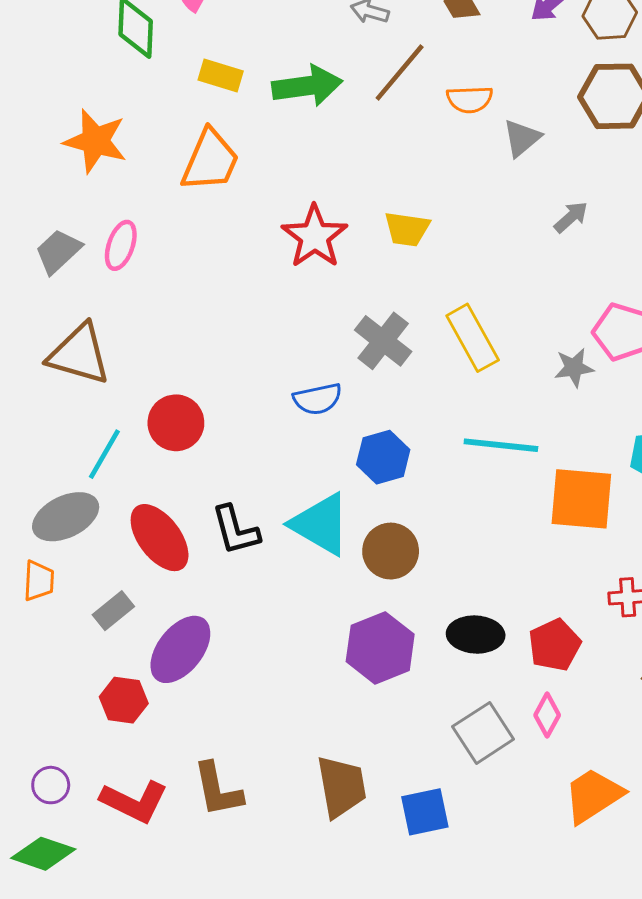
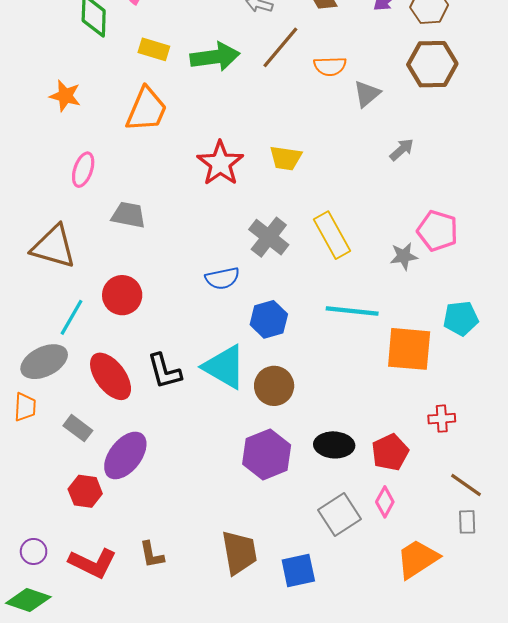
orange star: (95, 141) -> (65, 96), size x0.7
gray trapezoid: (58, 251) -> (128, 215), moved, turned 54
gray rectangle: (113, 611) -> (78, 428), turned 76
brown L-shape: (218, 790) -> (152, 555), size x0.7

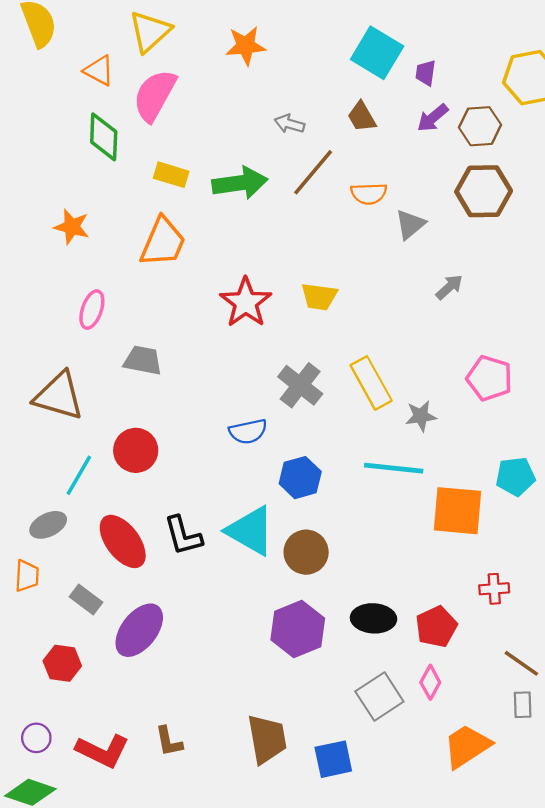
gray star: (404, 256) -> (421, 416), moved
gray ellipse: (44, 362) -> (48, 525), size x0.7
red hexagon: (85, 491) -> (62, 663), moved

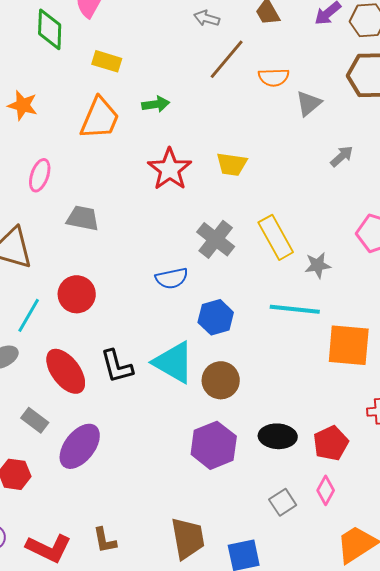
green arrow: (240, 183) -> (156, 104), moved, size x0.6
gray square: (379, 696) -> (283, 502), size x0.7

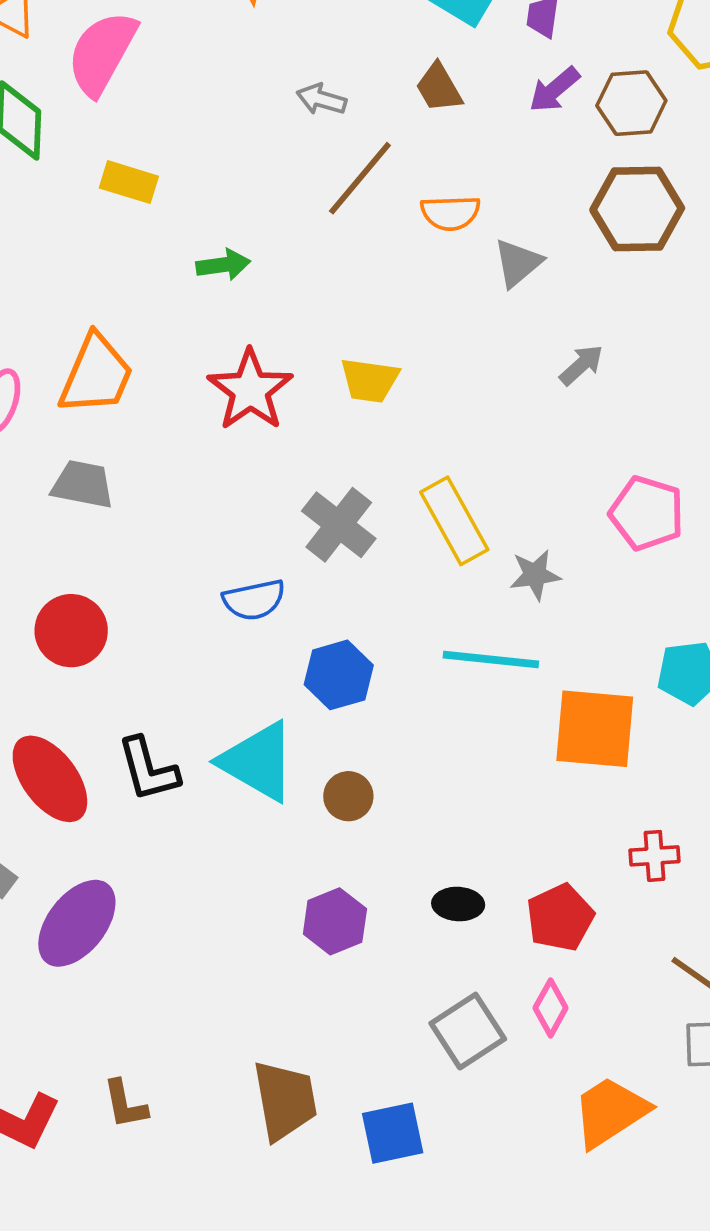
orange trapezoid: (100, 118) -> (96, 375), moved
brown circle: (221, 380) -> (348, 796), size x0.7
black ellipse: (278, 436) -> (458, 904), size x0.7
purple hexagon: (214, 445) -> (335, 921), size x0.7
gray square: (283, 502) -> (468, 1031), size x1.4

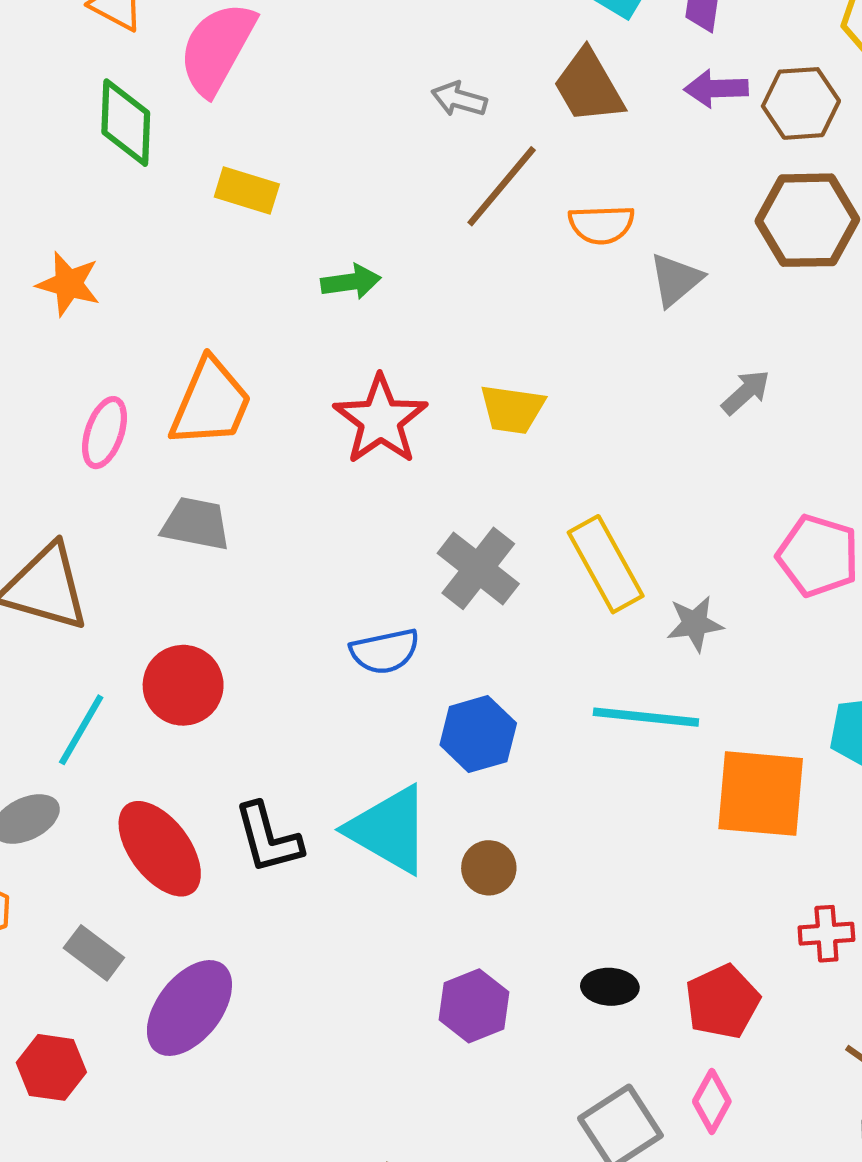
brown trapezoid: (439, 88) -> (589, 86), size x1.4
purple arrow: (554, 90) -> (716, 89), turned 38

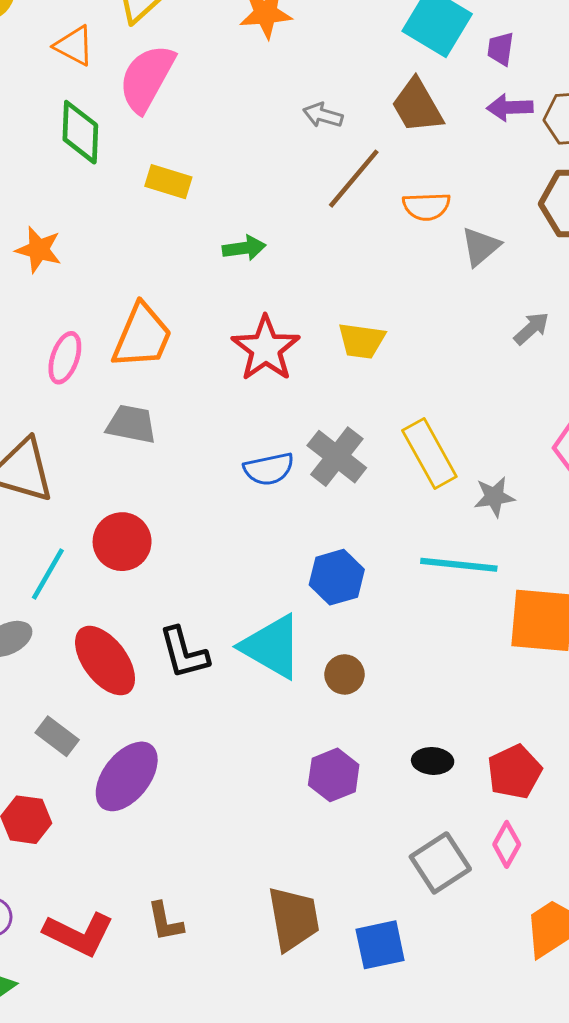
blue semicircle: (385, 651) -> (269, 469), moved

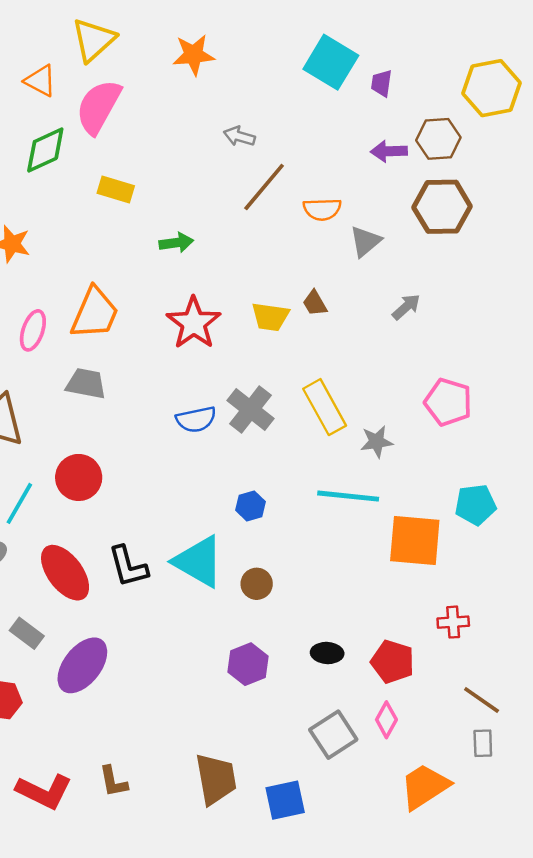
brown trapezoid: (417, 106) -> (315, 303), moved, size x0.6
purple arrow: (510, 107) -> (389, 151), moved
green diamond: (80, 132) -> (45, 150), turned 63
blue hexagon: (337, 577) -> (250, 506), size x0.7
red pentagon: (514, 772) -> (393, 662), turned -30

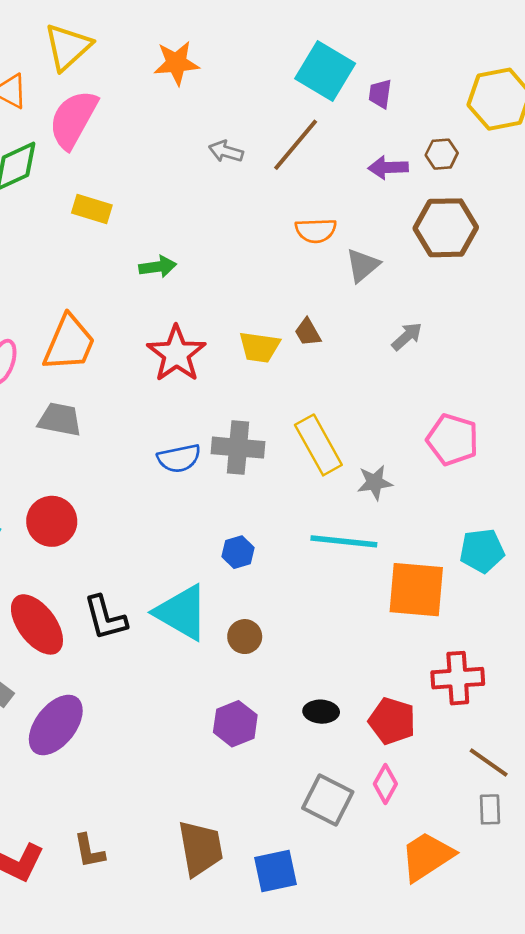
brown hexagon: (438, 139) -> (442, 154), size x0.7
brown line: (264, 187) -> (296, 145), moved
gray cross: (250, 410) -> (238, 448), turned -33
red cross: (453, 622) -> (458, 678), size x1.5
gray square: (333, 735) -> (328, 800), turned -30

